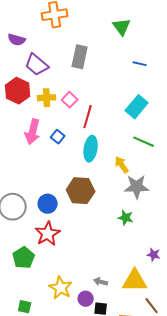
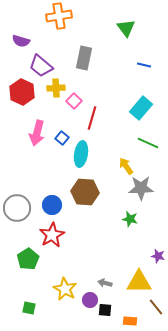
yellow cross: (47, 98) -> (56, 88), moved
cyan ellipse: (91, 149) -> (81, 154), moved

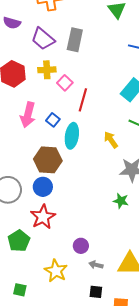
purple trapezoid: (41, 66) -> (43, 39), moved
yellow arrow: (126, 166) -> (111, 140), moved
brown hexagon: (85, 192) -> (48, 160), moved
purple circle: (90, 300) -> (81, 246), moved

